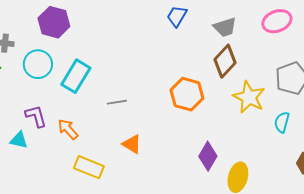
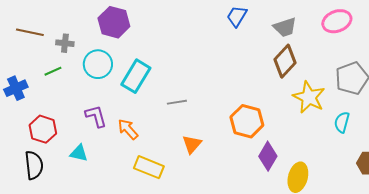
orange hexagon: (187, 94) -> (247, 121), moved
cyan triangle: (19, 140) -> (79, 153), moved
orange triangle: (132, 144) -> (192, 144), turned 40

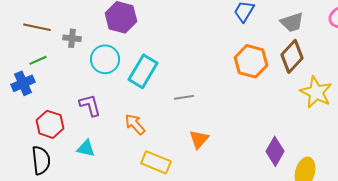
green line: (53, 71) -> (38, 60), moved
purple L-shape: (96, 116) -> (90, 105), moved
orange hexagon: (247, 121) -> (251, 61), moved

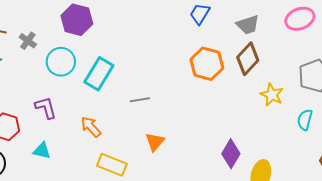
gray cross: (72, 38) -> (28, 41), turned 30
yellow star: (316, 92) -> (272, 95), size x0.7

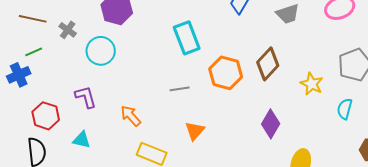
brown diamond: (248, 59) -> (268, 64), moved
orange hexagon: (207, 64) -> (226, 73), moved
cyan rectangle: (99, 74) -> (187, 38), moved, turned -52
purple diamond: (231, 154) -> (271, 124), moved

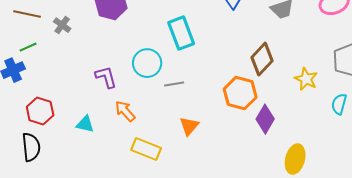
cyan circle: (101, 51) -> (147, 63), moved
orange hexagon: (226, 73) -> (240, 93), moved
purple L-shape: (86, 97) -> (106, 77), moved
cyan triangle: (82, 140) -> (85, 124), moved

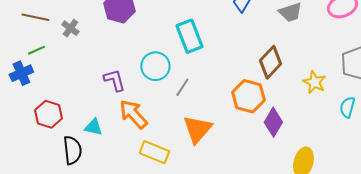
gray line: (174, 84) -> (182, 87), turned -48
orange arrow: (125, 111) -> (133, 114), size x1.4
orange triangle: (189, 126) -> (197, 129), size x1.5
black semicircle: (31, 147) -> (72, 150), moved

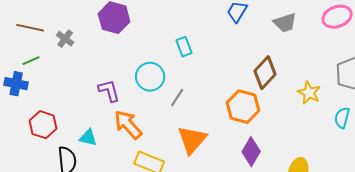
cyan rectangle: (189, 36) -> (184, 47), size x0.6
blue cross: (21, 73) -> (16, 84), turned 35
purple diamond: (273, 122) -> (251, 152), moved

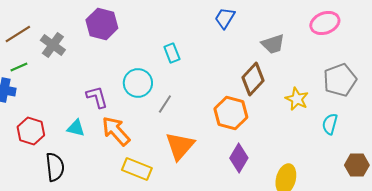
gray trapezoid: (285, 23) -> (273, 44), moved
brown line: (30, 28) -> (18, 34), turned -44
gray cross: (65, 39) -> (53, 45), size x1.4
cyan triangle: (88, 138) -> (76, 128), moved

